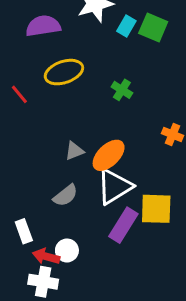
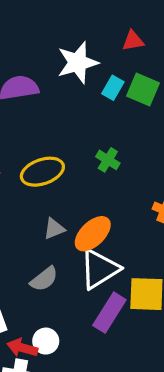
yellow ellipse: (64, 72) -> (42, 172), moved

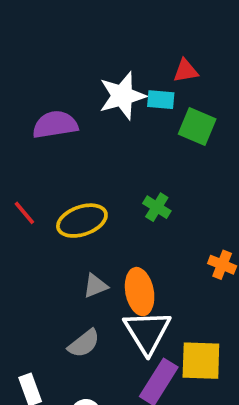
cyan rectangle: (113, 88) -> (161, 100), moved, turned 65
orange ellipse: (93, 234) -> (140, 292), turned -57
white triangle: (99, 269) -> (147, 332), turned -30

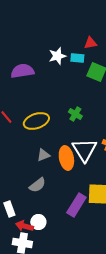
white star: (122, 96) -> (57, 56), size x0.7
white triangle: (147, 332) -> (84, 150), moved

